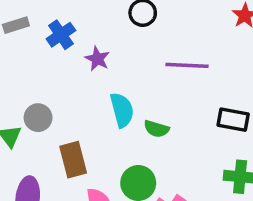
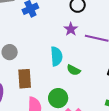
purple star: (97, 59) -> (71, 29), moved

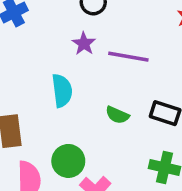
green semicircle: (74, 70) -> (117, 115), moved

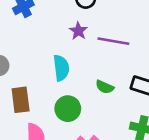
green circle: (68, 161) -> (68, 109), moved

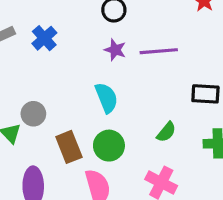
green semicircle: (105, 87) -> (166, 132), moved, turned -60
green circle: (68, 109) -> (109, 146), moved

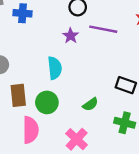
blue cross: (44, 38) -> (23, 13), turned 30
purple line: (159, 51) -> (103, 29), moved

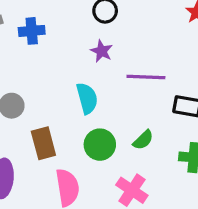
purple line: (103, 29) -> (146, 77), moved
green circle: (47, 102) -> (100, 145), moved

